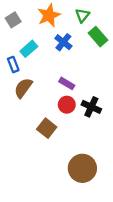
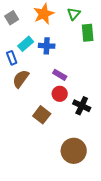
green rectangle: (98, 37) -> (88, 33), turned 36
blue cross: (63, 42) -> (47, 46), moved, turned -35
black cross: (91, 107) -> (82, 106), moved

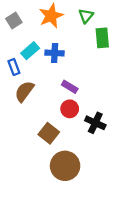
brown circle: (74, 151) -> (65, 166), moved

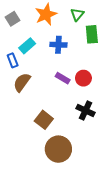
blue cross: (55, 53) -> (58, 45), moved
red circle: (70, 109) -> (83, 78), moved

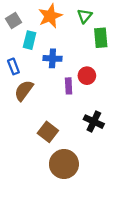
blue cross: (58, 45) -> (52, 58), moved
cyan rectangle: (27, 46) -> (30, 40), moved, turned -35
purple rectangle: (63, 78) -> (69, 86), turned 56
red circle: (83, 78) -> (87, 76), moved

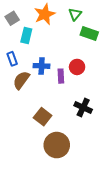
green rectangle: (101, 38) -> (89, 33), turned -66
blue cross: (52, 58) -> (42, 66), moved

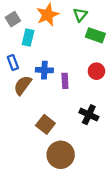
red circle: (77, 67) -> (96, 71), moved

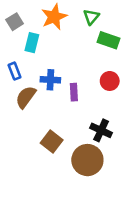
brown circle: (61, 155) -> (87, 160), moved

